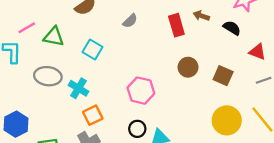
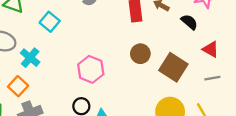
brown square: (223, 76) -> (173, 67), size x1.4
orange square: (93, 115) -> (18, 86), moved, turned -30

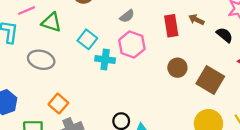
cyan cross: (30, 58) -> (105, 60), moved, turned -30
pink hexagon: (91, 69) -> (132, 44), moved

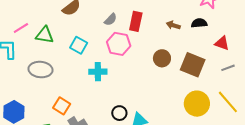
brown arrow: (196, 20) -> (173, 25), moved
red rectangle: (171, 26) -> (136, 21), moved, turned 30
black semicircle: (224, 35) -> (199, 23), turned -35
cyan cross: (105, 60) -> (98, 72), moved

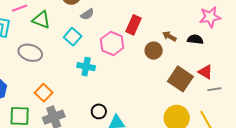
gray semicircle: (111, 19) -> (87, 14), moved
red triangle: (222, 43) -> (205, 72), moved
brown circle: (162, 58) -> (154, 51), moved

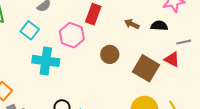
brown circle: (154, 51) -> (110, 54), moved
cyan cross: (86, 67) -> (46, 61), size x1.4
gray line: (214, 89) -> (184, 42), moved

